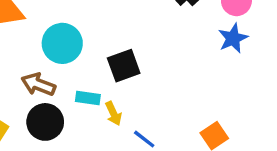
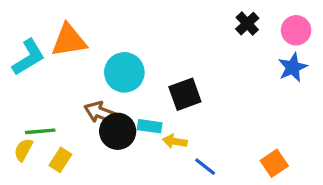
yellow arrow: (113, 113) -> (175, 141), turned 125
black circle: (45, 122) -> (118, 131), moved

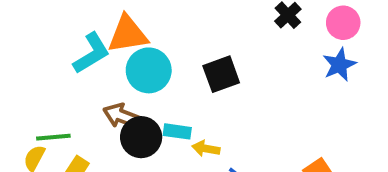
orange triangle: (69, 40) -> (128, 34), moved
cyan L-shape: (28, 57) -> (92, 53), moved
black square: (185, 94) -> (221, 74), moved

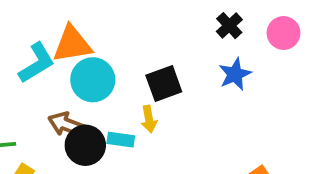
blue star: (339, 65) -> (235, 74), moved
yellow arrow: (206, 149) -> (149, 119), moved, turned -110

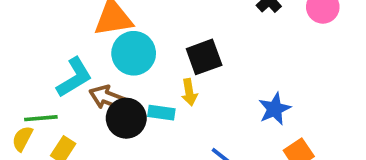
cyan L-shape: (37, 63) -> (74, 77), moved
blue star: (235, 74) -> (275, 109), moved

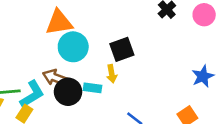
cyan L-shape: (74, 77) -> (32, 94), moved
blue star: (275, 109) -> (203, 76), moved

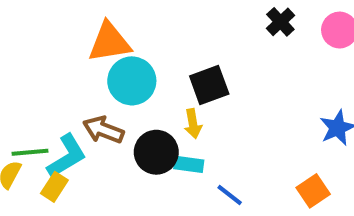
cyan rectangle: (92, 88) -> (189, 164), moved
black circle: (68, 92) -> (156, 152), moved

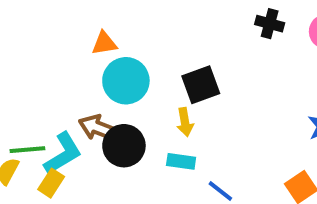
black cross: (280, 22) -> (270, 24), turned -32
orange triangle: (109, 42) -> (104, 43), size x0.6
black circle: (156, 152) -> (124, 146), moved

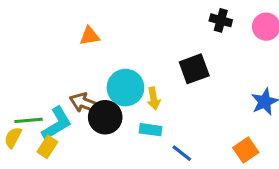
cyan circle: (126, 81) -> (125, 88), moved
black square: (201, 85) -> (194, 69), moved

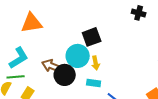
orange triangle: (90, 36) -> (32, 23), moved, size x1.6
black square: (194, 69) -> (92, 37), moved
cyan L-shape: (57, 123) -> (19, 58), moved

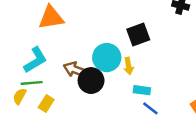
black square: (92, 37) -> (138, 35), moved
cyan rectangle: (94, 83) -> (142, 90), moved

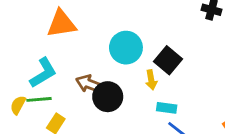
black square: (138, 35) -> (168, 60), moved, turned -30
cyan circle: (107, 58) -> (126, 48), moved
yellow semicircle: (20, 96) -> (18, 105), moved

